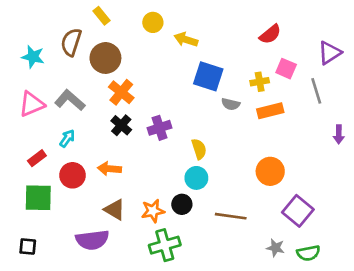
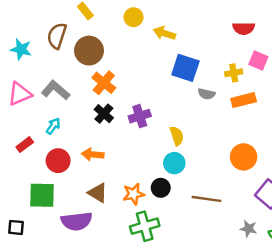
red semicircle: (270, 34) -> (244, 28), turned 40
green square: (38, 198) -> (42, 195), moved

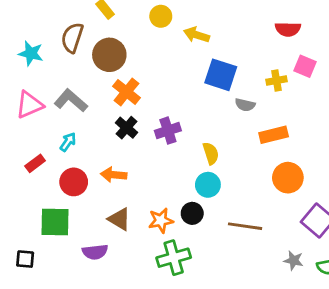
orange rectangle: (244, 100) -> (274, 135), moved
purple semicircle: (77, 221) -> (95, 252), size x0.7

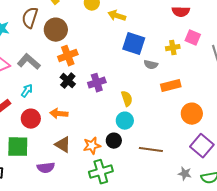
orange cross: (126, 92) -> (68, 56), turned 30
orange circle: (288, 178) -> (192, 114), moved

